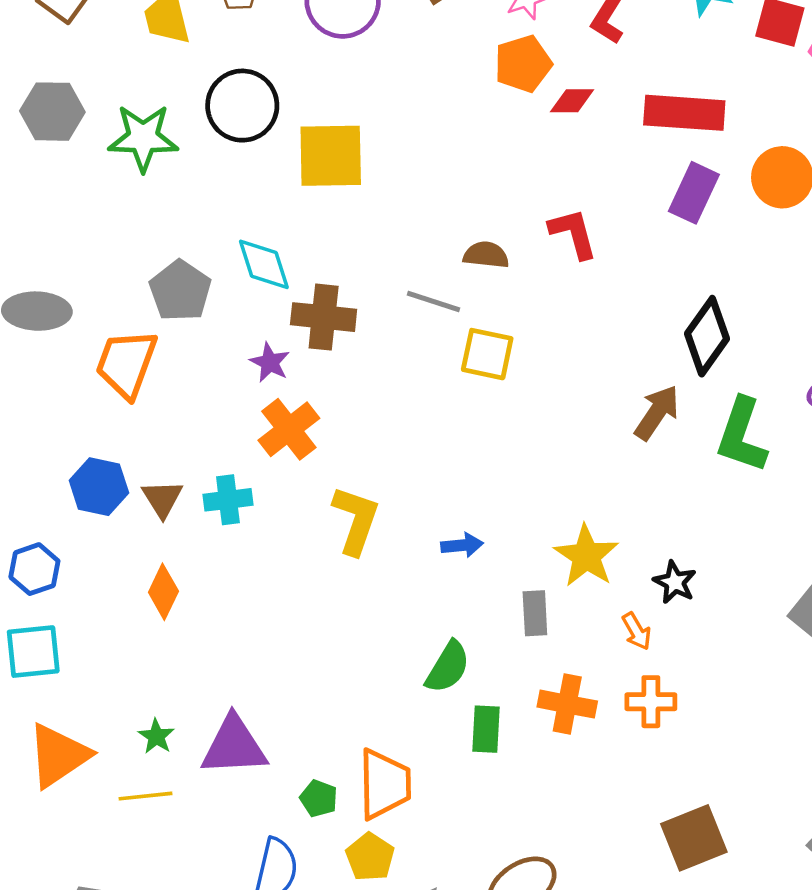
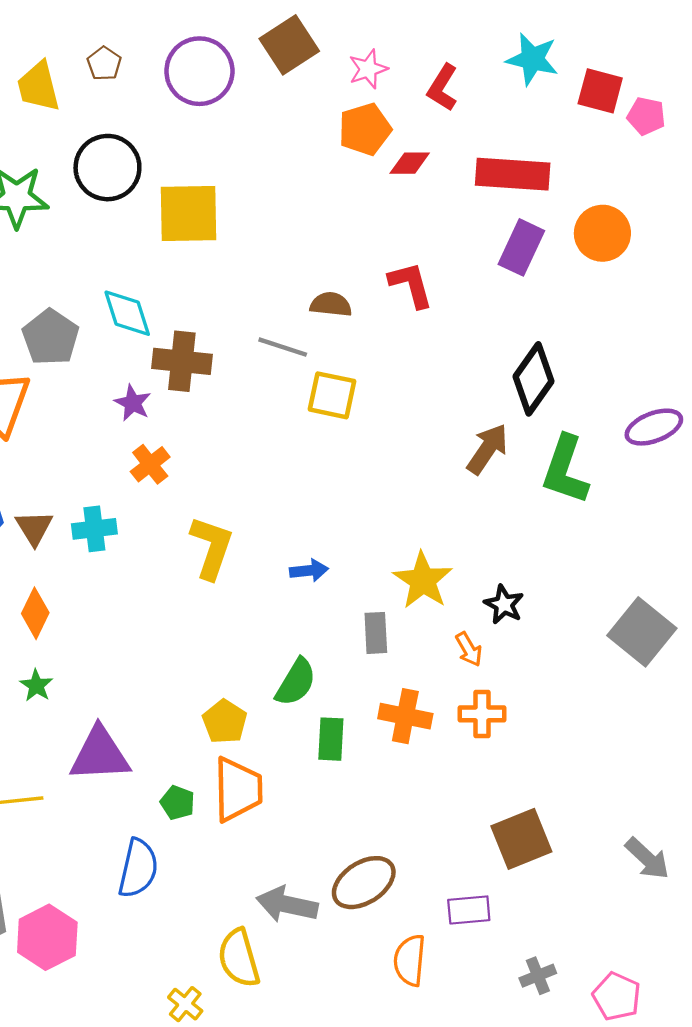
orange cross: (289, 429) -> (150, 464), size x0.7
green star: (156, 736) -> (36, 685), moved
yellow pentagon: (370, 857) -> (225, 722), moved

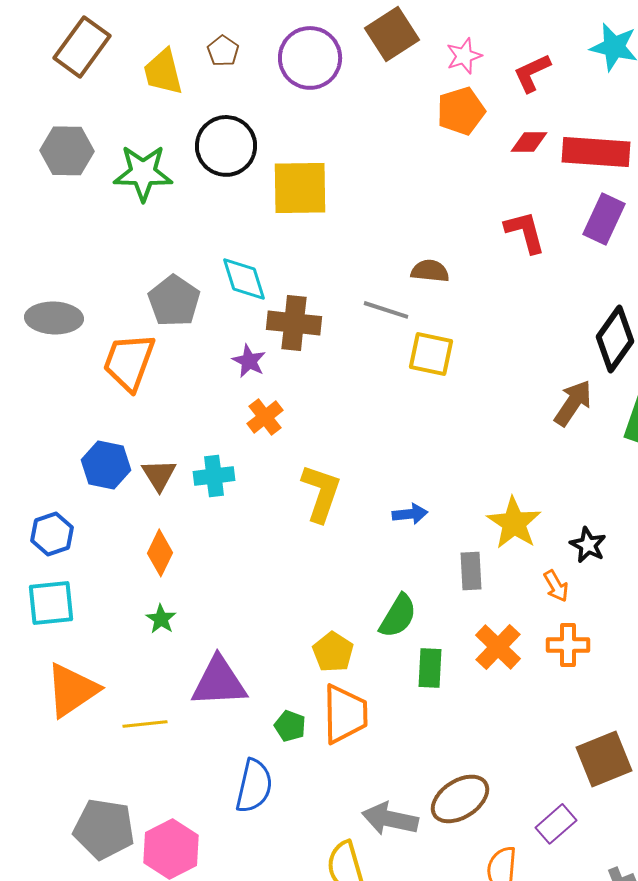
red L-shape: (443, 88) -> (532, 73), turned 33
red diamond: (410, 163) -> (529, 142), moved
red L-shape: (411, 285) -> (525, 232), moved
orange cross: (405, 716) -> (498, 647), turned 33
purple rectangle: (469, 910) -> (556, 824), turned -36

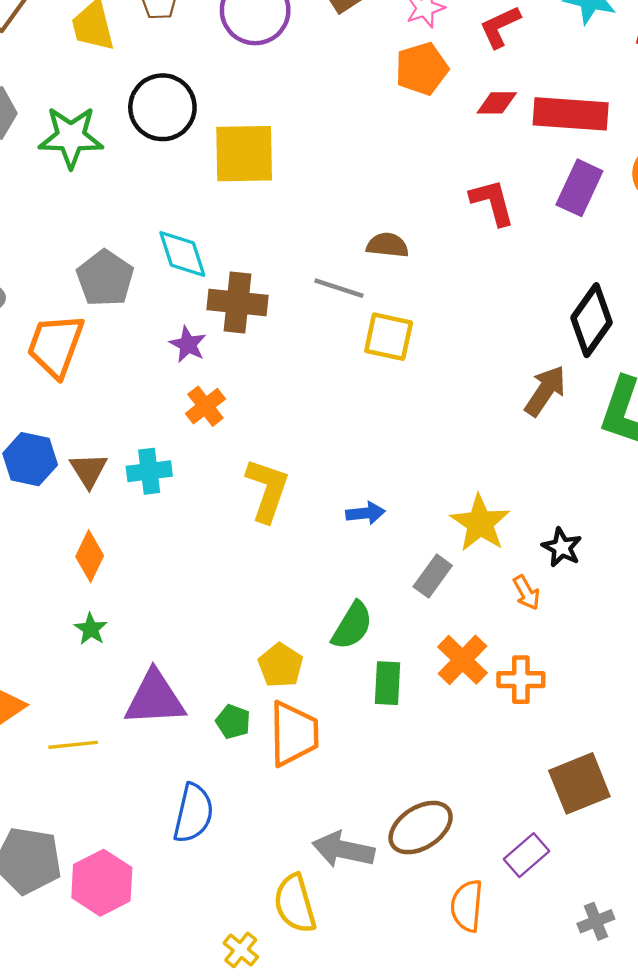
gray rectangle: (471, 571) -> (433, 576), turned 39
orange cross: (568, 645) -> (521, 680), moved
green pentagon: (290, 726) -> (233, 722), moved

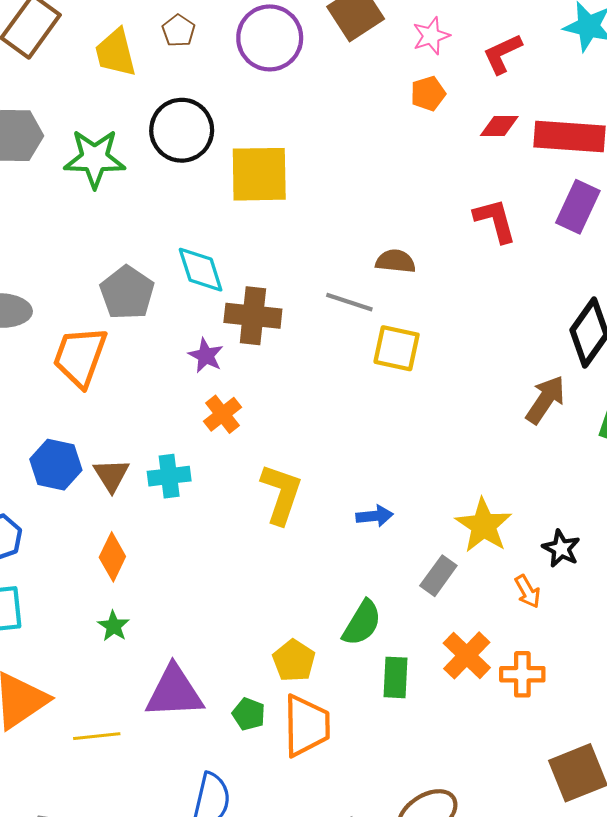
orange pentagon: (422, 69) -> (428, 94), size x0.7

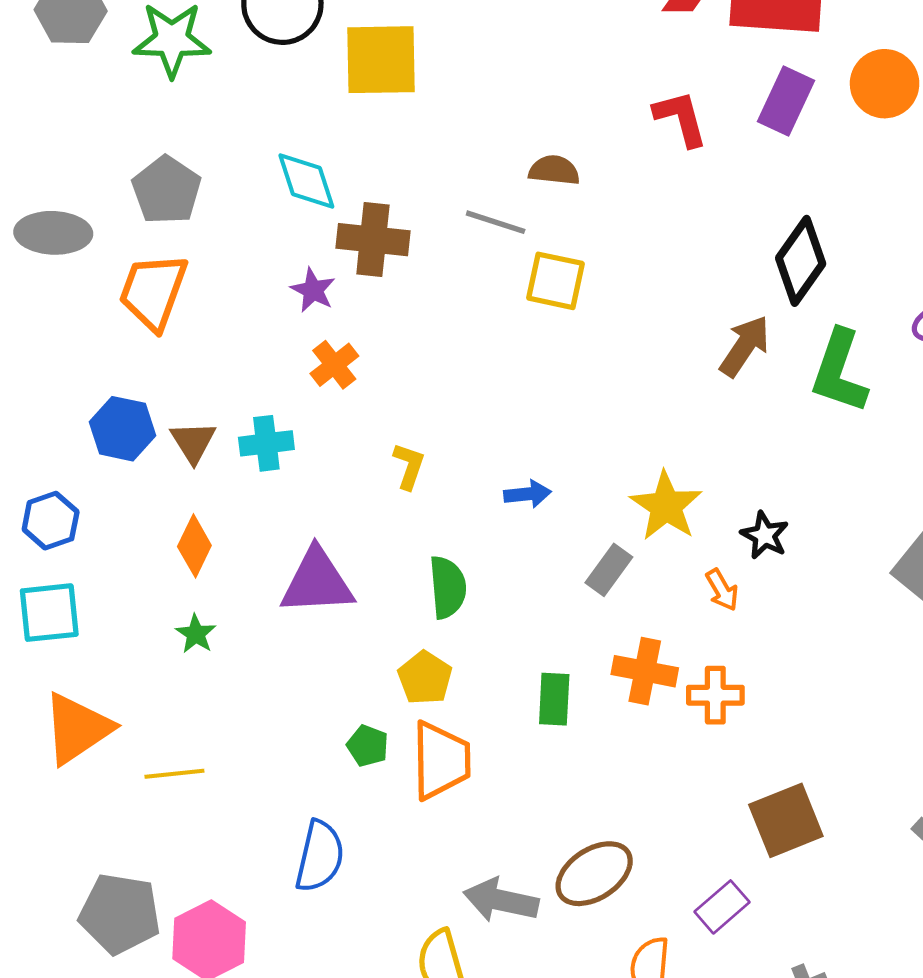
gray pentagon: (127, 293) -> (166, 190), moved
yellow L-shape: (281, 494) -> (409, 466), size x0.6
green semicircle: (362, 623) -> (448, 587), moved, turned -36
orange cross: (467, 655) -> (645, 671), turned -33
purple triangle: (174, 692) -> (317, 582), moved

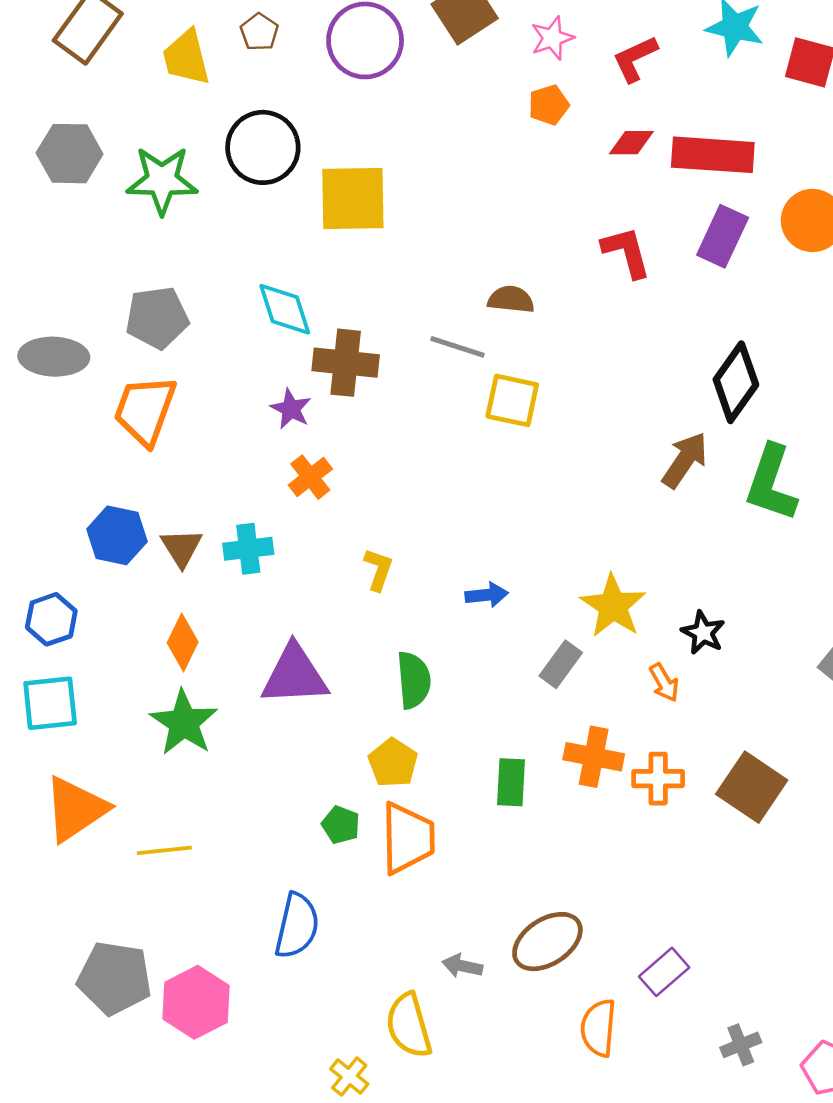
gray pentagon: (166, 190) -> (157, 318), turned 30
green star: (196, 634) -> (184, 723), size x1.8
brown square: (786, 820) -> (752, 787), moved, turned -34
gray arrow: (501, 900) -> (462, 966), size x0.6

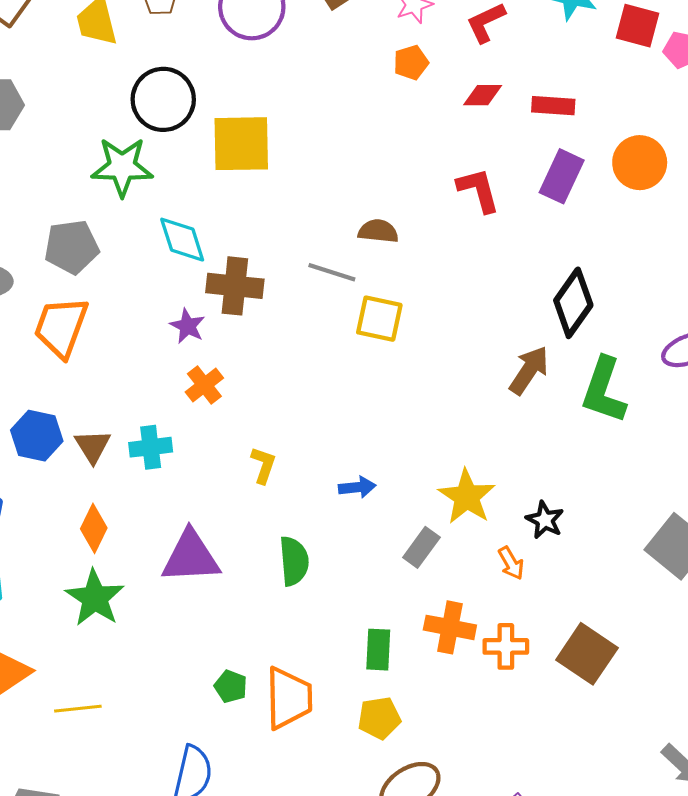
red rectangle: (713, 155) -> (553, 106), size x0.6
green star: (162, 180) -> (122, 167), moved
yellow pentagon: (393, 763) -> (379, 718), moved, turned 30

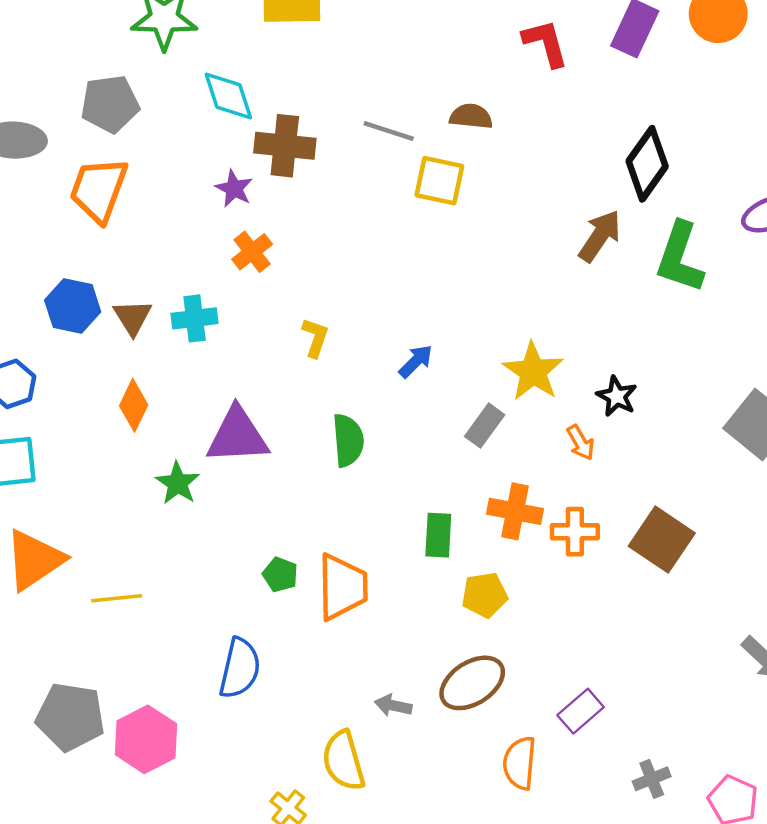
brown semicircle: (378, 231) -> (471, 116), moved
blue arrow: (357, 487) -> (416, 361), turned -39
green star: (95, 598) -> (178, 483), moved, size x0.7
yellow pentagon: (379, 718) -> (485, 595), moved

